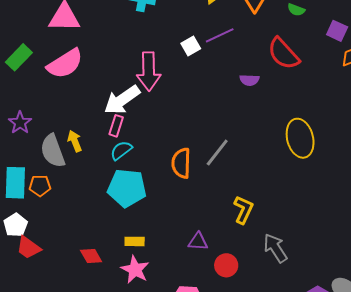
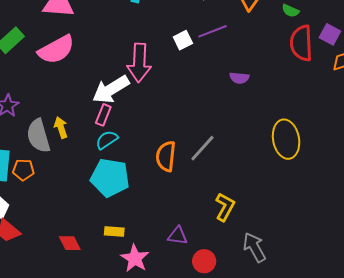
red semicircle: (283, 54) -> (301, 43), moved, turned 36
pink star: (135, 270) -> (135, 258), moved

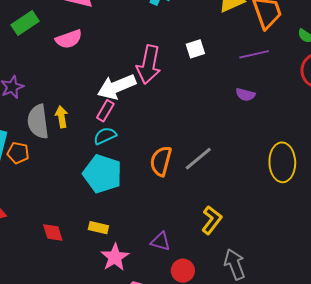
purple line: (213, 31) -> (254, 54), moved
pink semicircle: (56, 50) -> (69, 39), size x0.7

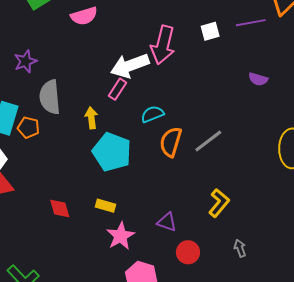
purple line: (254, 54) -> (251, 23), moved
yellow arrow: (62, 117) -> (91, 118), moved
cyan semicircle: (105, 136) -> (152, 114), moved
gray arrow: (235, 264) -> (240, 248), size x0.6

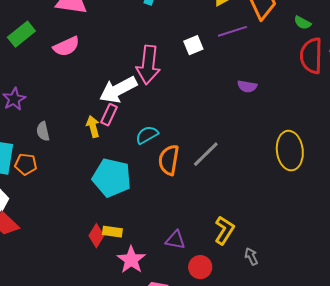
gray semicircle: (50, 97) -> (43, 131), size x0.6
yellow arrow: (91, 118) -> (93, 127), moved
yellow L-shape: (219, 203) -> (224, 230), moved
red diamond: (60, 208) -> (96, 236), moved, turned 55

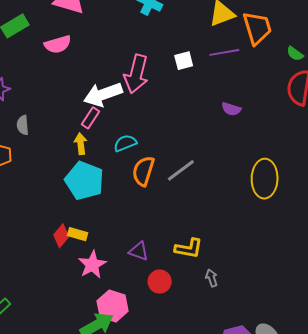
yellow arrow: (93, 127) -> (81, 144), moved
yellow L-shape: (224, 230) -> (189, 248), turned 60

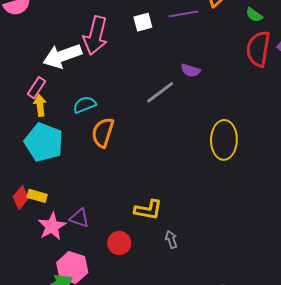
pink rectangle: (90, 118) -> (36, 88), moved
gray line: (181, 170) -> (160, 92), moved
purple triangle: (139, 251) -> (79, 218), moved

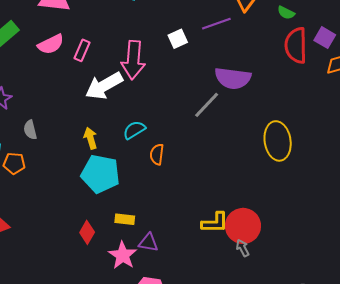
purple semicircle: (191, 70) -> (233, 78), size x1.8
pink rectangle: (36, 88) -> (82, 50), moved
orange semicircle: (103, 133) -> (157, 154), size x0.7
yellow rectangle: (37, 196) -> (125, 219), moved
red circle: (119, 243) -> (243, 226), moved, size x1.5

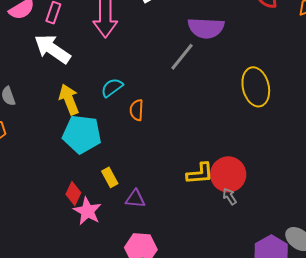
white arrow: (104, 86) -> (52, 49), moved, turned 69
yellow arrow: (90, 138) -> (69, 99), size x1.4
yellow rectangle: (125, 219) -> (110, 177), turned 60
pink star: (123, 255) -> (87, 211), moved

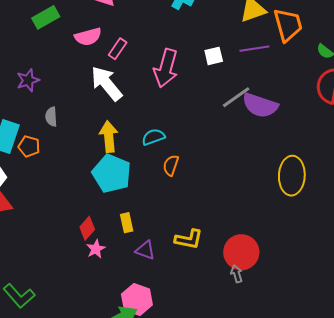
gray line: (182, 57) -> (236, 97), moved
yellow L-shape: (200, 174) -> (189, 239), moved
pink star: (87, 211) -> (96, 249), size x0.7

